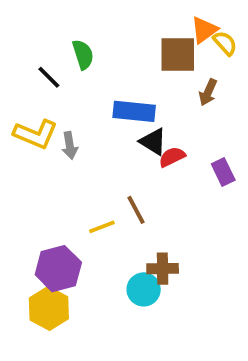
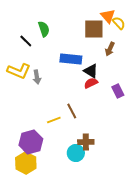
orange triangle: (204, 30) -> (108, 16), turned -35
black triangle: (153, 142) -> (91, 71), moved

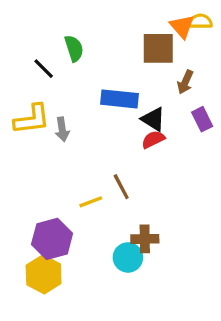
yellow semicircle: (119, 23) -> (200, 21), moved, turned -48
yellow L-shape: (19, 71) -> (32, 119), turned -30
purple rectangle: (118, 91) -> (202, 119), moved

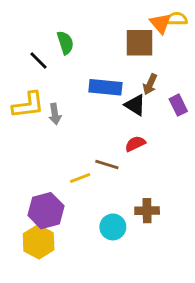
brown arrow: (185, 82) -> (150, 84), moved
red semicircle: (153, 139) -> (135, 144), moved
brown line: (121, 187) -> (107, 165), turned -45
brown cross: (145, 239) -> (147, 211), moved

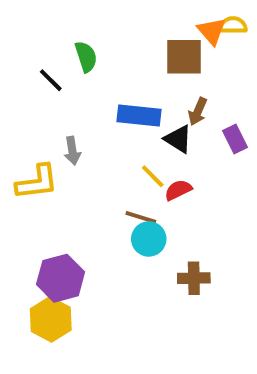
yellow L-shape: (28, 105) -> (37, 182), moved
yellow line: (80, 178) -> (153, 176), moved, turned 66
cyan circle: (113, 227) -> (149, 239), moved

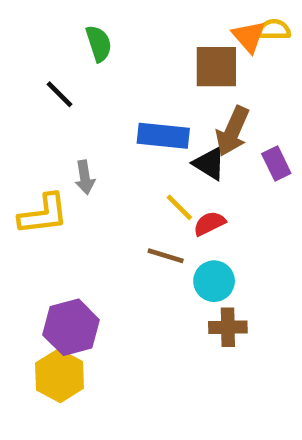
green semicircle: (86, 57) -> (99, 44), moved
brown arrow: (198, 112) -> (233, 131), size x1.5
cyan circle: (149, 239) -> (214, 281), moved

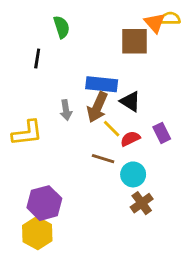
black line: (59, 94) -> (37, 58), turned 54
brown arrow: (233, 131) -> (97, 107), moved
purple rectangle: (276, 163) -> (162, 133), moved
gray arrow: (85, 177) -> (66, 110), moved
brown cross: (228, 327) -> (142, 203), turned -35

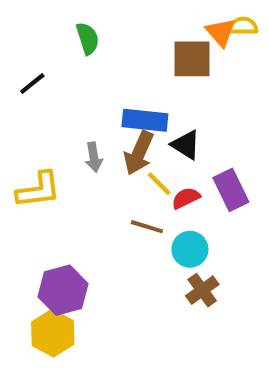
black line: (37, 58) -> (32, 83), moved, turned 42
purple rectangle: (162, 133) -> (231, 190), size x1.4

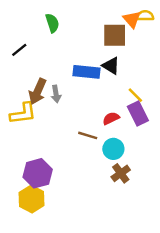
black triangle: (186, 145) -> (111, 66), moved
brown arrow: (139, 153) -> (38, 91), moved
yellow line: (159, 184) -> (135, 95), moved

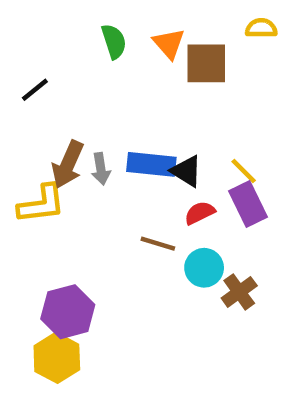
orange triangle: (132, 19) -> (169, 44), moved
green semicircle: (52, 23) -> (114, 41), moved
black triangle: (111, 66) -> (186, 171), moved
blue rectangle: (87, 72) -> (151, 164), moved
brown cross: (121, 173) -> (239, 292), moved

